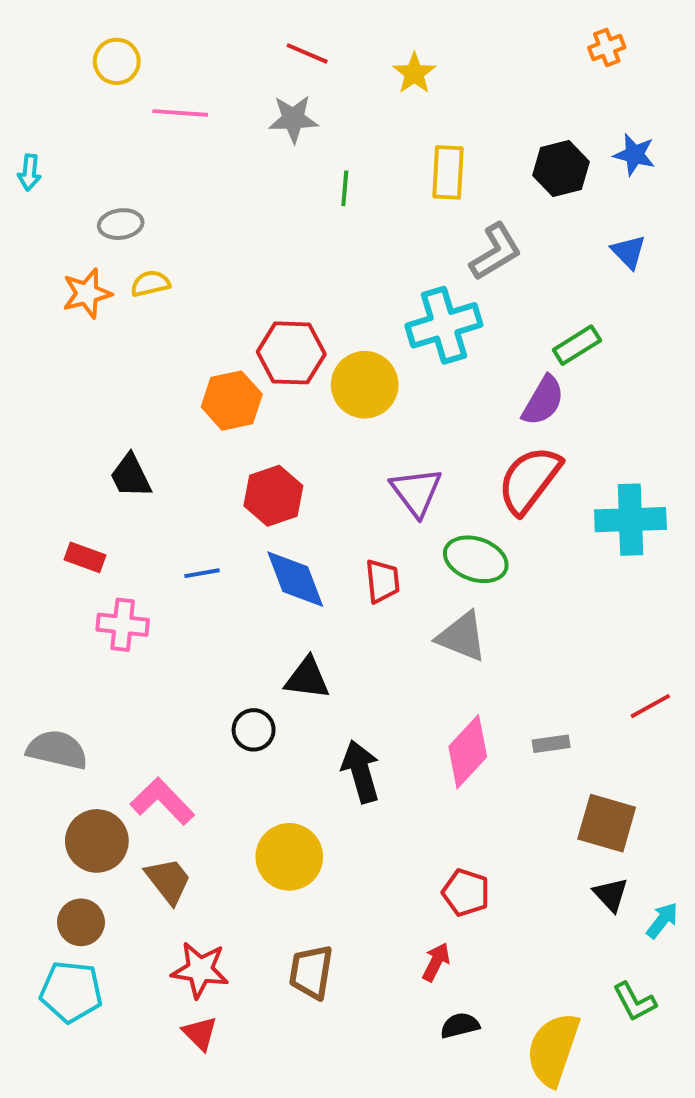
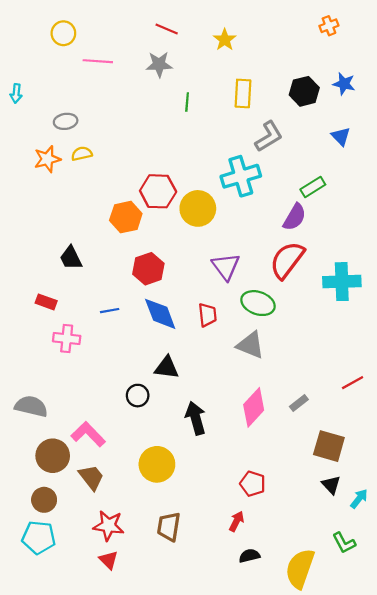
gray rectangle: (551, 744) -> (299, 403), turned -30

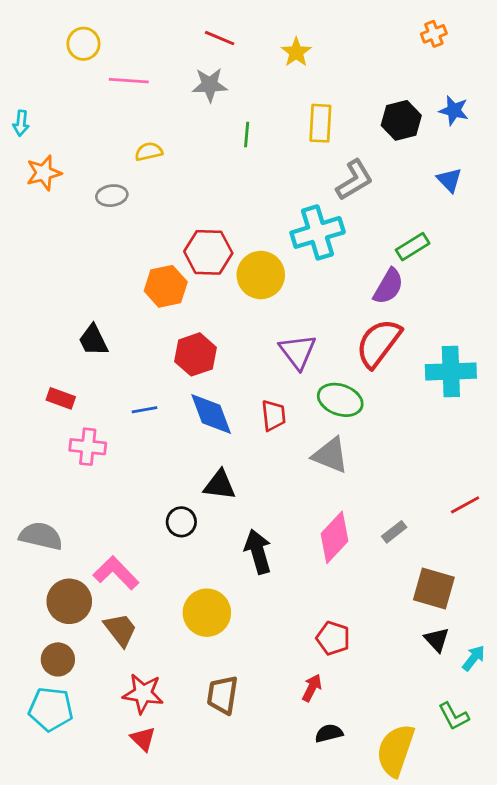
gray ellipse: (66, 121) -> (112, 196), moved
yellow semicircle: (82, 154) -> (149, 152), moved
orange star: (47, 159) -> (44, 173), moved

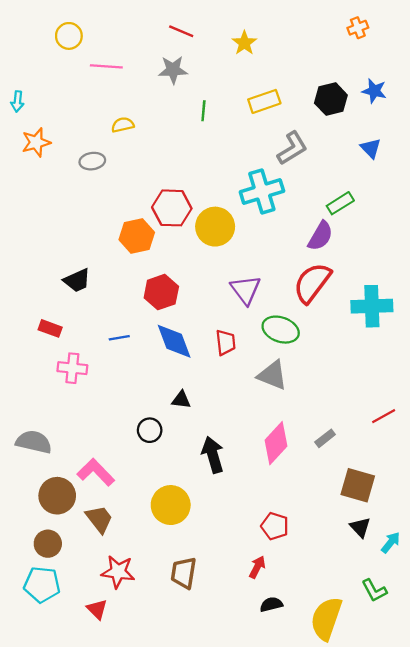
yellow rectangle: (320, 123) -> (264, 101), turned 68
black trapezoid: (93, 340) -> (77, 280), turned -88
black triangle: (220, 485) -> (181, 400), size x0.7
red triangle: (143, 739) -> (97, 609), moved

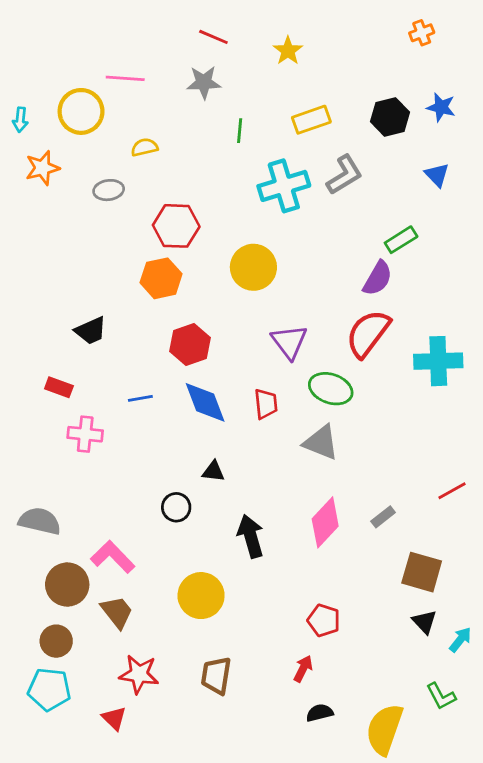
yellow circle: (69, 36) -> (81, 111), moved, size x1.4
cyan cross: (262, 192) -> (284, 186), moved
red hexagon: (172, 208) -> (176, 226), moved

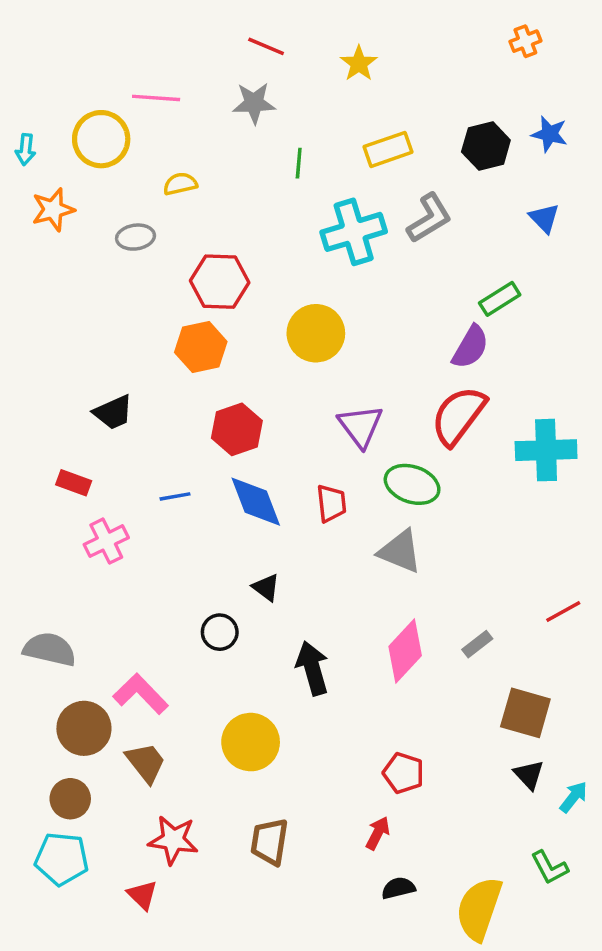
pink cross: (85, 434) -> (106, 541), turned -32
black triangle: (213, 471) -> (266, 587), turned 30

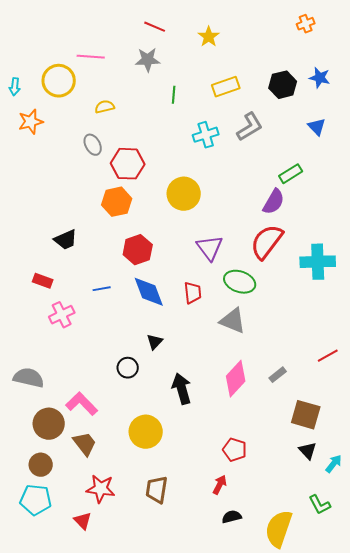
cyan cross: (354, 232) -> (206, 135), size x0.7
gray ellipse: (135, 237) -> (93, 145), moved, turned 70
black triangle: (266, 587) -> (155, 342), turned 36

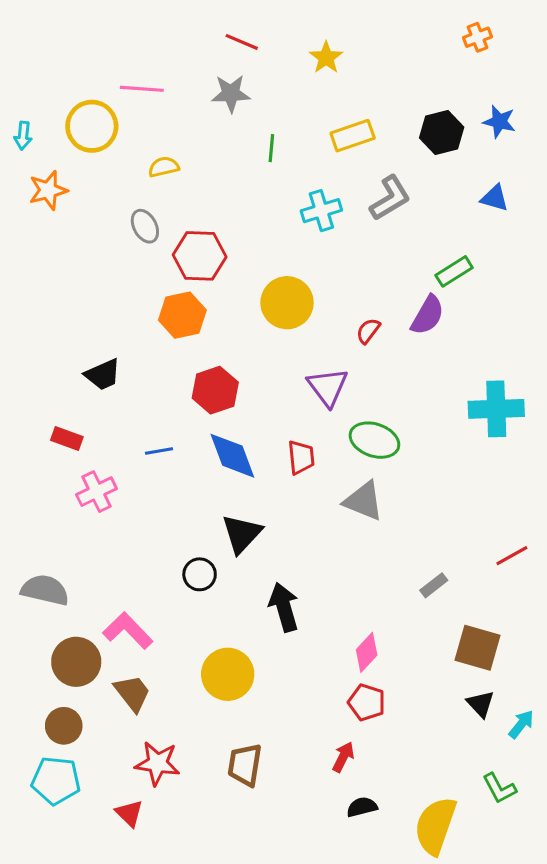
blue triangle: (317, 127) -> (495, 198), turned -30
red semicircle: (267, 242) -> (368, 331), moved, size x0.5
black triangle: (155, 342) -> (242, 534), size x1.6
pink diamond: (236, 379) -> (367, 652), moved, size x0.7

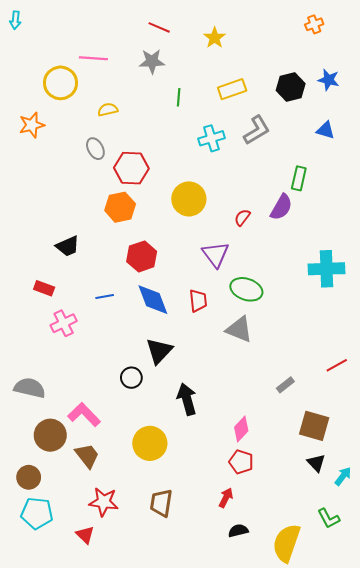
cyan arrow: (23, 136) -> (15, 20), moved
green rectangle: (454, 271) -> (299, 178), turned -45
brown circle: (64, 726) -> (29, 477), moved

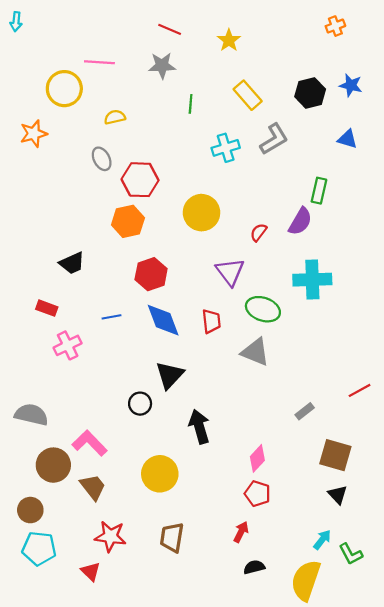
yellow rectangle: (232, 89) -> (248, 95), turned 68
cyan cross: (327, 269) -> (312, 280), moved
cyan arrow: (343, 476) -> (322, 540), moved

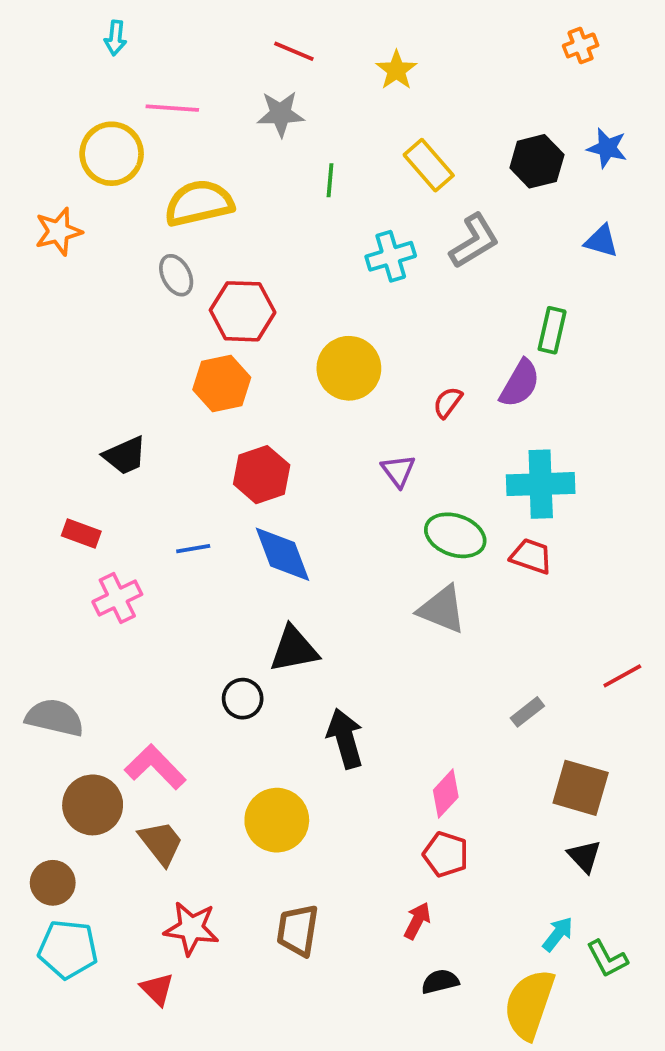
cyan arrow: (16, 22) -> (115, 38), moved
yellow semicircle: (115, 117) -> (199, 203), size x1.8
purple triangle: (230, 272) -> (398, 471), size x0.7
red trapezoid: (211, 321) -> (531, 556), moved, turned -65
black triangle: (170, 375) -> (294, 649), turned 36

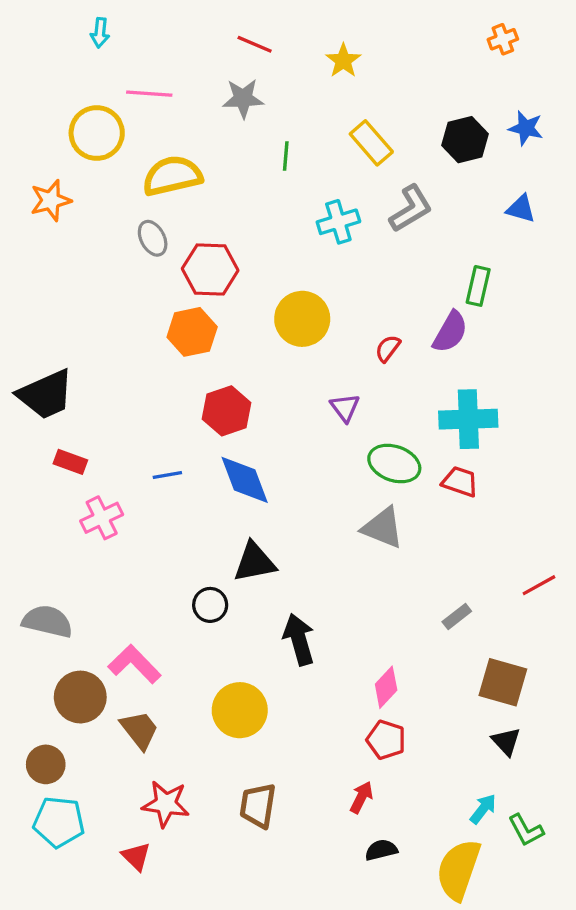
black trapezoid: (125, 456) -> (46, 394), moved, size x1.5

